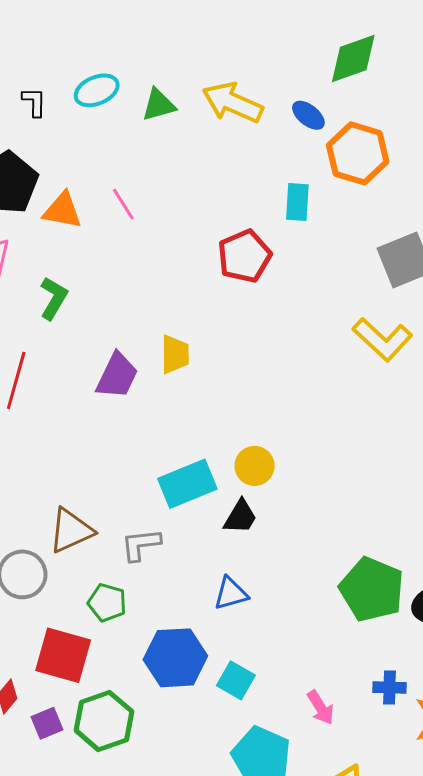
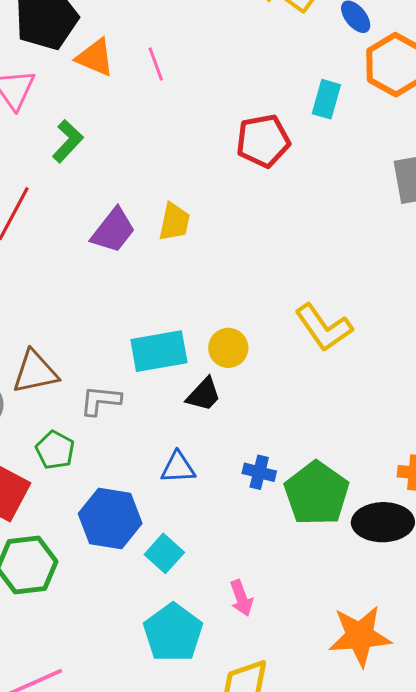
yellow L-shape: (382, 339) -> (324, 328), moved
blue cross: (389, 688) -> (259, 472), moved

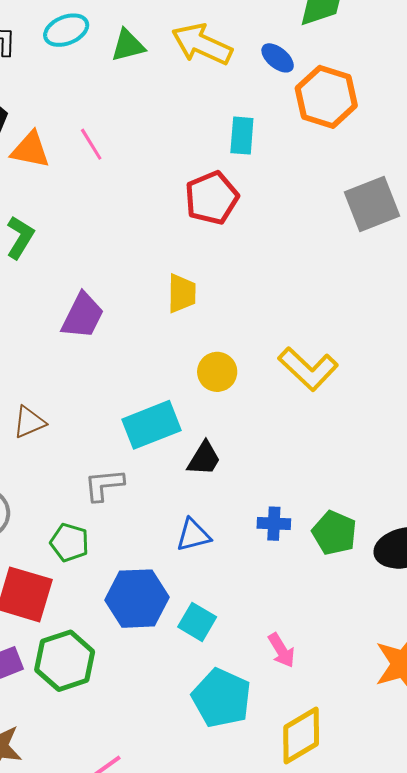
cyan rectangle: (326, 99) -> (242, 136), moved
yellow trapezoid: (174, 222) -> (182, 293), moved
yellow circle: (228, 348) -> (217, 372), moved
brown triangle: (35, 372) -> (29, 422), moved, size x0.7
green pentagon: (317, 493) -> (334, 533), size x0.7

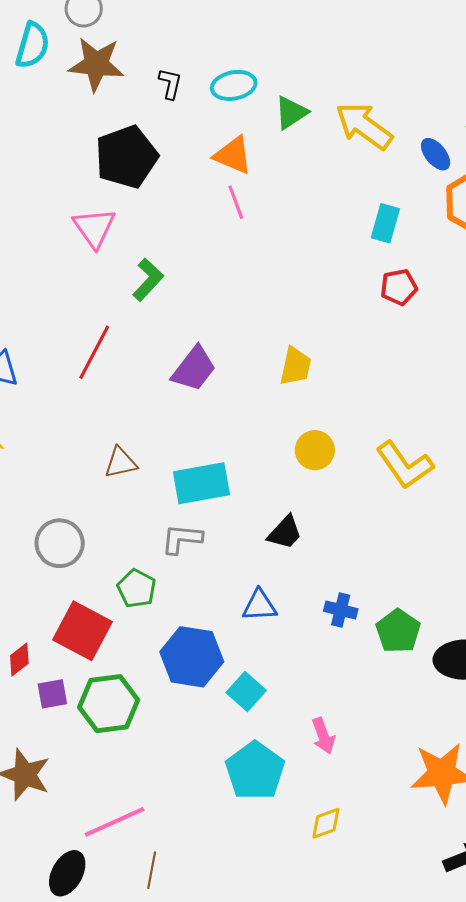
green triangle: (128, 45) -> (291, 113), turned -30
orange triangle: (30, 150) -> (233, 155), moved
red pentagon: (212, 198) -> (399, 287), moved, size x0.7
cyan rectangle: (151, 425) -> (201, 483), moved
yellow diamond: (301, 736) -> (326, 823), size x0.6

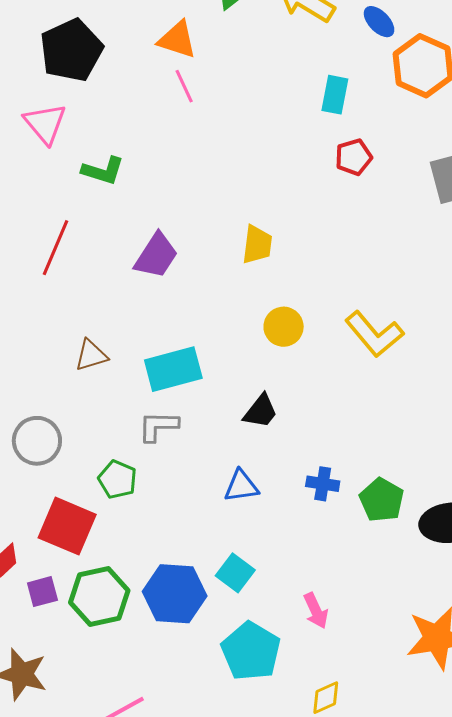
green L-shape: (148, 280) -> (103, 171), turned 69
blue hexagon: (192, 657) -> (175, 594), moved

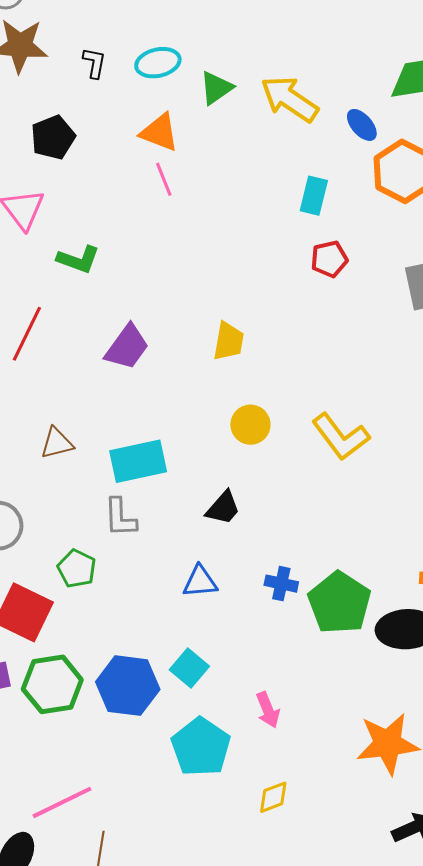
black pentagon: (71, 50) -> (53, 137), size x0.7
gray L-shape: (158, 426) -> (120, 517), turned -96
green pentagon: (382, 500) -> (339, 603), size x1.4

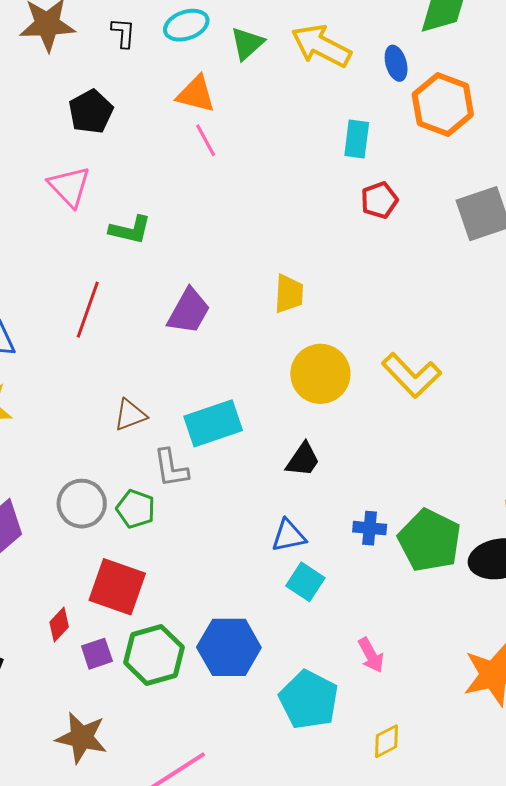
blue ellipse: (362, 125) -> (396, 63), turned 32
yellow circle: (250, 425) -> (320, 374), size x1.5
gray L-shape: (120, 517) -> (171, 468), moved
green pentagon: (77, 569) -> (136, 509), moved
cyan square: (189, 668) -> (305, 582), moved

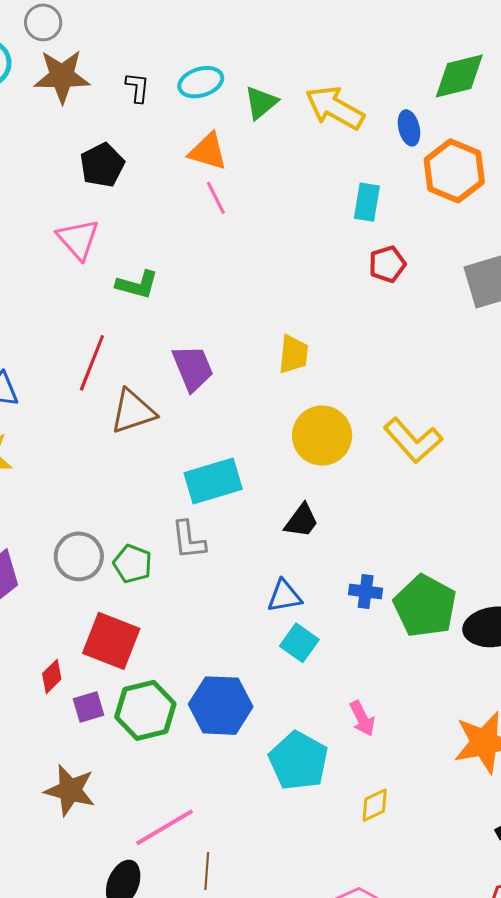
purple trapezoid: (189, 311) -> (193, 368), turned -54
brown triangle: (130, 415) -> (133, 412), moved, size x1.4
gray L-shape: (171, 468) -> (189, 540), moved

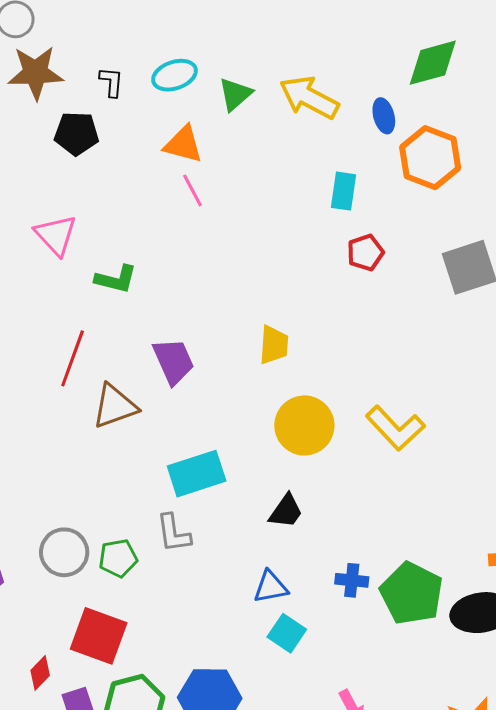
black pentagon: (102, 165) -> (76, 133), moved, turned 30
green pentagon: (133, 564) -> (118, 558), turned -30

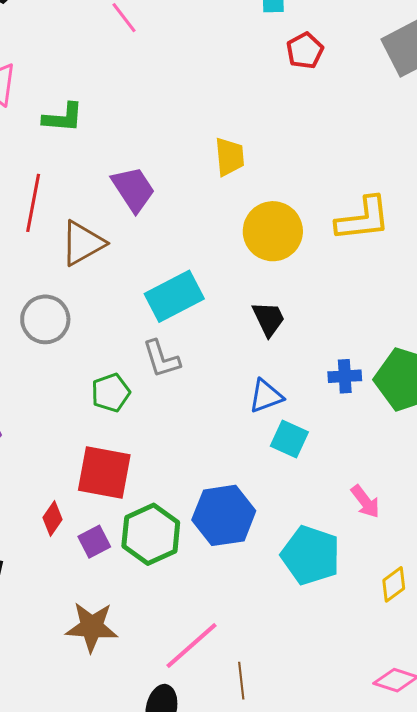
yellow L-shape: (395, 428) -> (363, 219), turned -44
black trapezoid: (286, 511) -> (269, 319), turned -51
gray circle: (64, 552) -> (45, 319), moved

